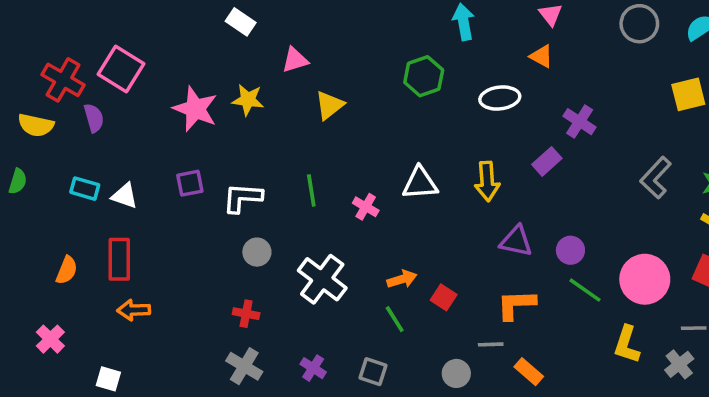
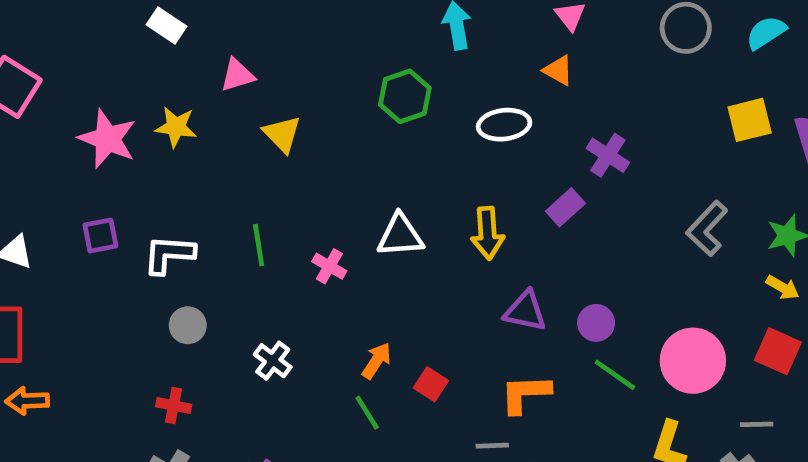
yellow triangle: (329, 105) -> (282, 134), turned -36
white cross: (322, 279) -> (273, 361), size x0.6
orange arrow: (402, 279) -> (377, 361), turned -40

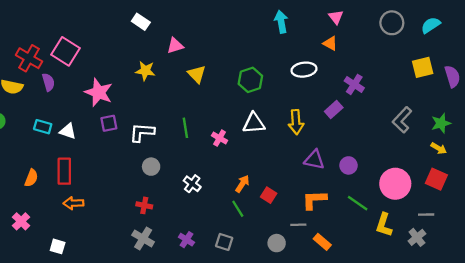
green hexagon: (405, 96) -> (250, 80), moved
pink star: (107, 139) -> (99, 92), moved
green line: (615, 375) -> (358, 203), moved

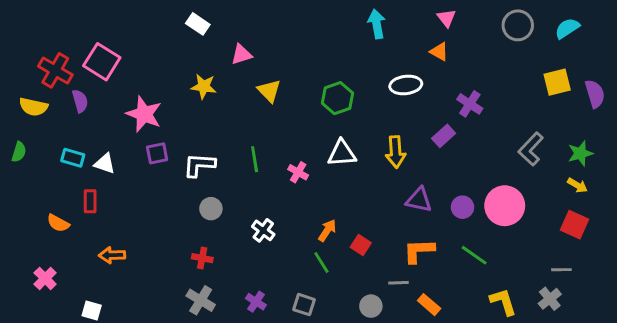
red rectangle: (64, 171) -> (90, 201), moved, size x0.7
orange semicircle: (31, 178) -> (58, 223), turned 96
pink circle: (395, 184) -> (505, 206), moved
yellow L-shape: (384, 225) -> (503, 302), moved, turned 145

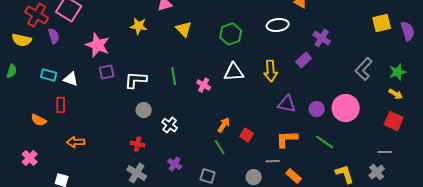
white cross: (263, 230) -> (170, 125), moved
purple cross: (256, 302) -> (175, 164), moved

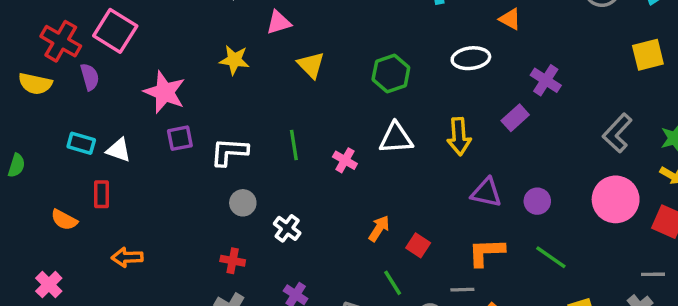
green semicircle: (12, 71) -> (16, 165), moved
pink circle: (346, 108) -> (616, 199), moved
green line: (220, 147) -> (393, 283), moved

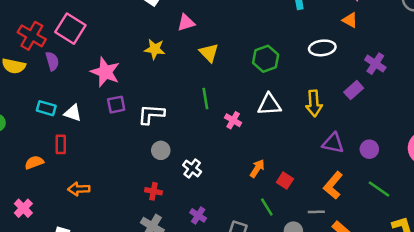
green line: (294, 145) -> (205, 99), moved
orange semicircle: (64, 220) -> (34, 162), turned 132
orange L-shape: (486, 252) -> (333, 185), turned -48

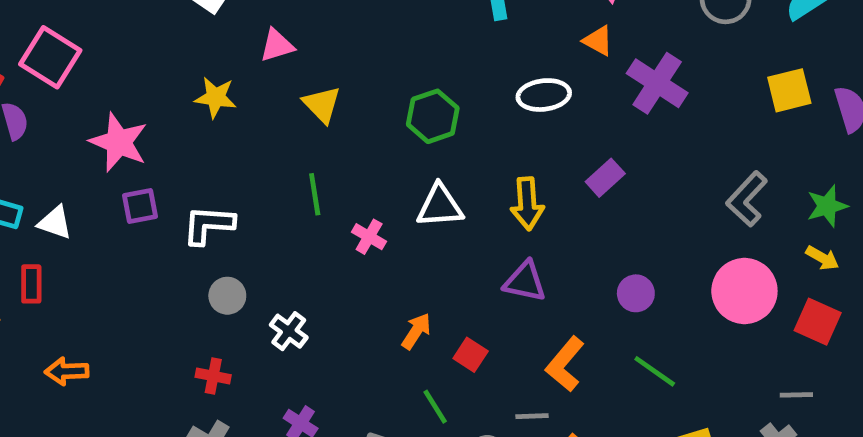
purple cross: (375, 64) -> (657, 83), moved, size x1.4
purple triangle: (333, 143) -> (525, 282), moved

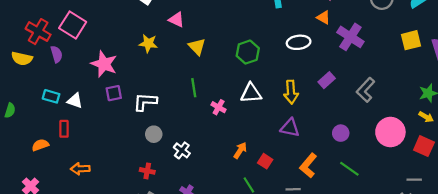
pink triangle: (277, 45) -> (176, 20), turned 42
gray L-shape: (747, 199) -> (366, 90), moved

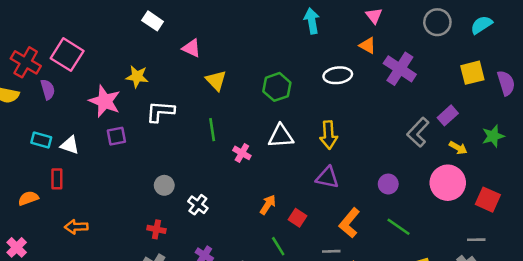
yellow star: (148, 43) -> (137, 77), moved
purple rectangle: (327, 80) -> (448, 115), moved
white L-shape: (145, 102) -> (160, 112), moved
yellow arrow: (426, 117) -> (458, 148), moved

